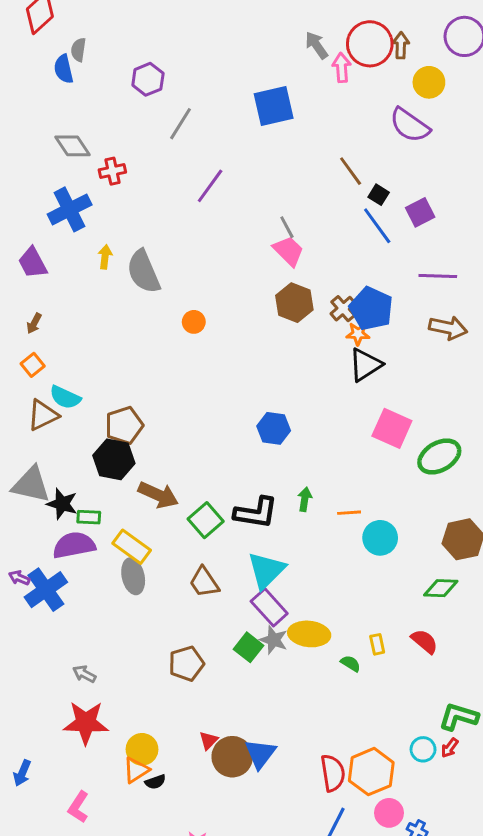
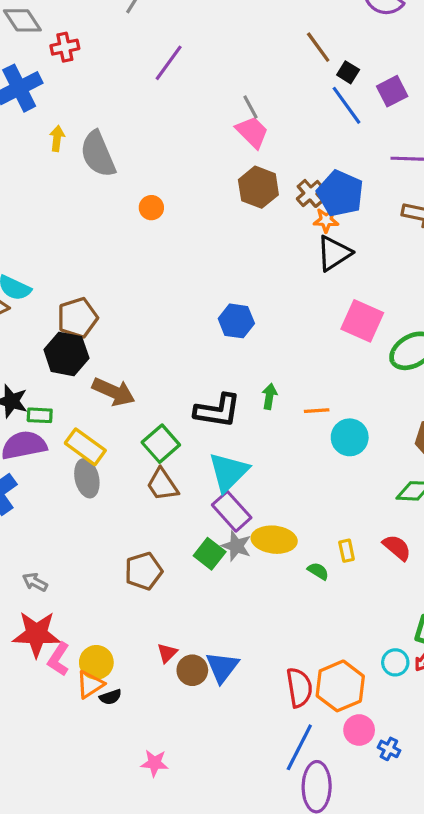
green square: (206, 520) -> (161, 444), moved
brown circle: (232, 757) -> (192, 670), size x0.7
pink L-shape: (78, 807) -> (59, 659), moved

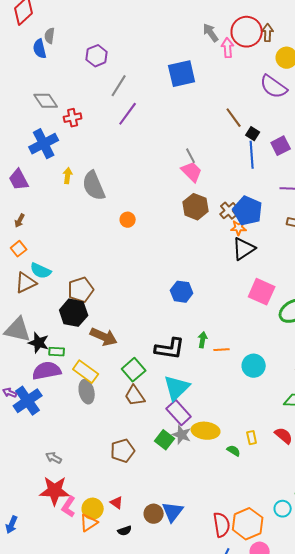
purple line: (169, 63) -> (128, 114), moved
blue line: (347, 105) -> (252, 155), turned 32
orange line: (317, 411) -> (222, 350), moved
red triangle: (167, 653) -> (117, 503), moved, turned -40
black semicircle: (110, 697) -> (125, 531), moved

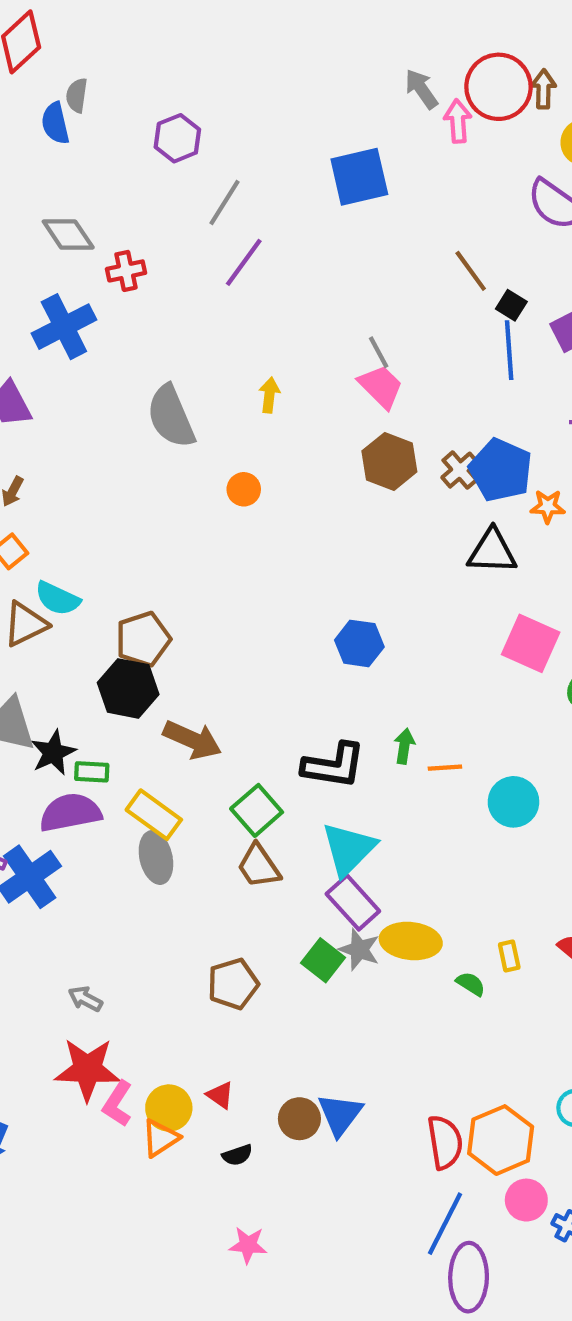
yellow arrow: (68, 176) -> (269, 395), moved
orange star: (239, 228) -> (548, 506), moved
black triangle: (244, 249) -> (492, 551), turned 35
black star: (39, 343) -> (53, 753), turned 30

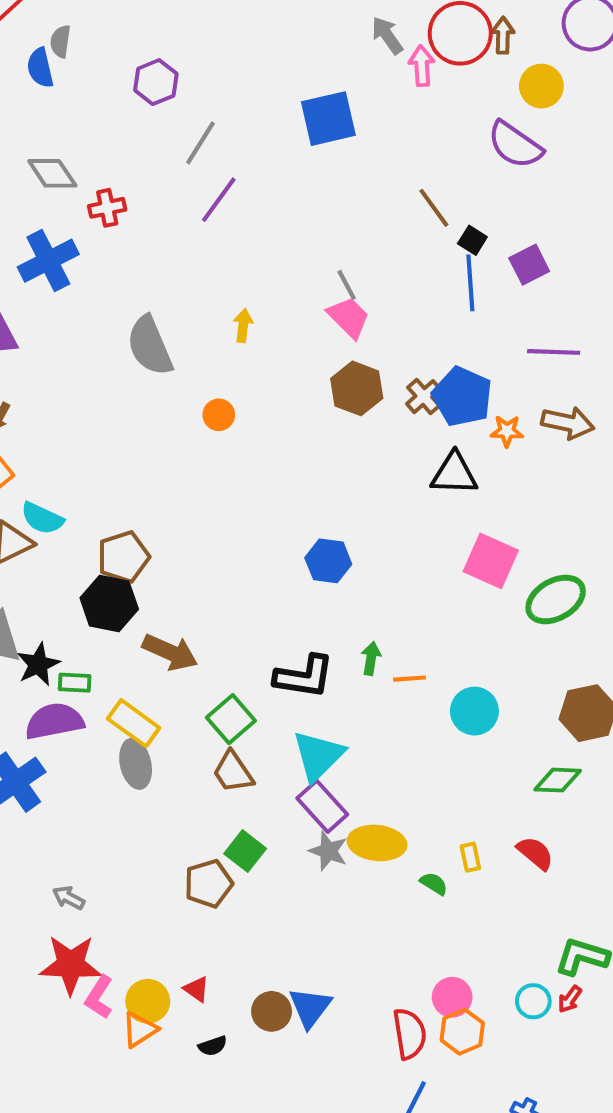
green square: (323, 960) -> (245, 851), moved
orange hexagon: (501, 1140) -> (462, 1032), size x0.7
pink circle: (526, 1200) -> (452, 997), moved

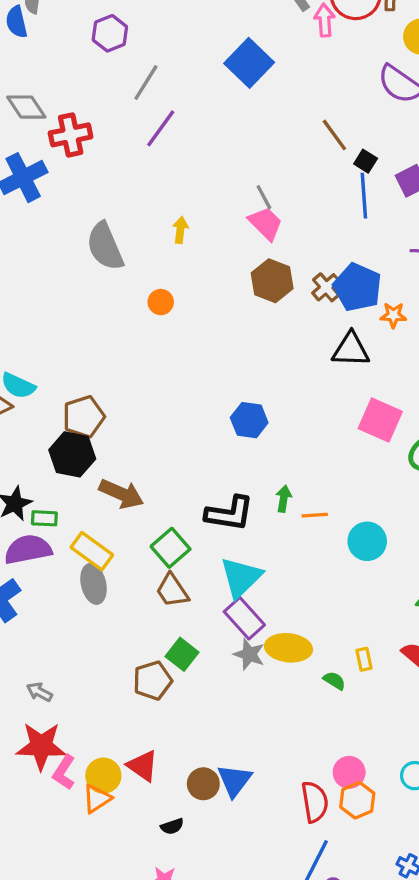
blue square: (328, 119) -> (249, 63), turned -33
red cross: (107, 208) -> (71, 135), size x1.4
red triangle: (196, 989) -> (143, 766), size x1.5
black semicircle: (213, 1046) -> (172, 826), moved

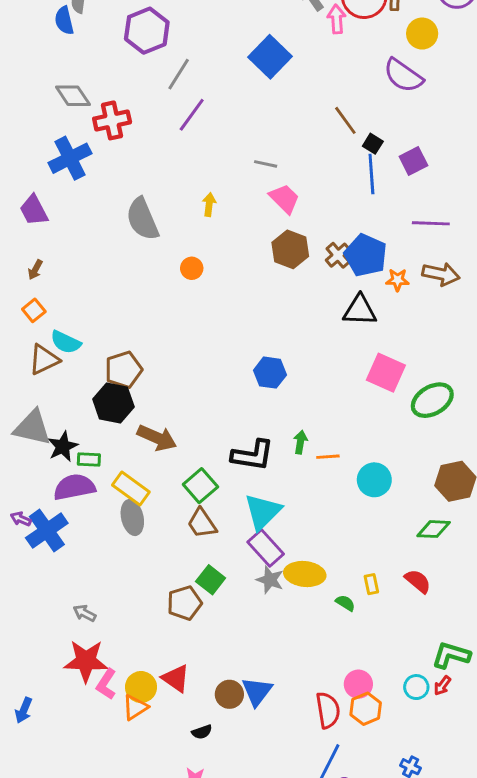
purple hexagon: (110, 33) -> (147, 31), size x1.4
gray line: (264, 197) -> (266, 164), moved, turned -50

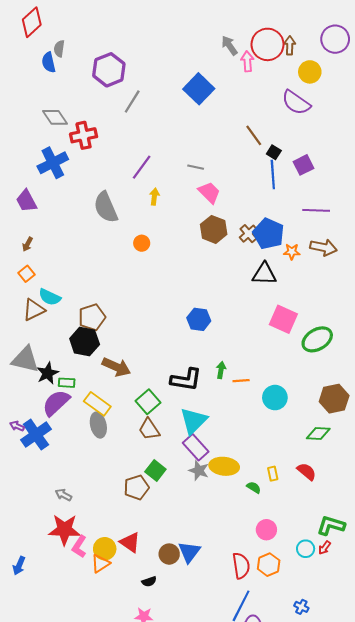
purple line: (192, 115) -> (142, 167), moved
purple semicircle: (74, 487) -> (56, 403), turned -32
pink circle: (358, 684) -> (266, 530), moved

